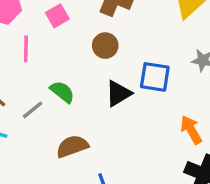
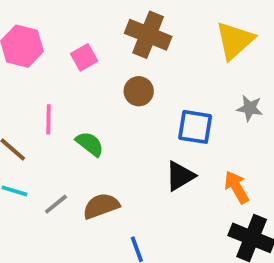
pink line: (26, 49) -> (48, 119), moved
black triangle: (118, 93) -> (180, 176), moved
gray line: (33, 110) -> (56, 204), moved

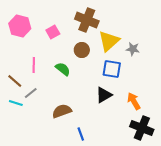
yellow triangle: (235, 40) -> (109, 41), moved
gray star: (250, 108) -> (133, 49), moved
green semicircle: (90, 144) -> (63, 69), moved
gray line: (56, 204) -> (31, 93), moved

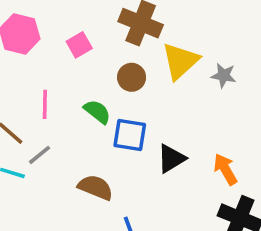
blue square: (112, 69) -> (130, 135), moved
brown semicircle: (62, 111) -> (95, 187), turned 42

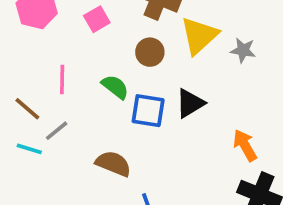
black triangle: (171, 159) -> (190, 103), moved

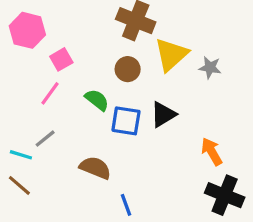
pink square: (97, 19) -> (61, 59), moved
pink line: (62, 80) -> (50, 93), turned 35
brown line: (27, 109) -> (19, 185), moved

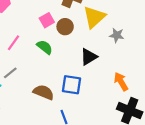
pink square: (61, 59) -> (47, 20), moved
gray star: (210, 68) -> (117, 35), moved
blue square: (126, 121) -> (72, 85), moved

